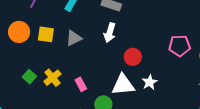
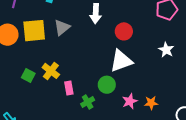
yellow square: (46, 34) -> (34, 31), size x1.4
white star: (150, 82) -> (166, 50), moved
pink rectangle: (81, 84) -> (69, 88), moved, turned 32

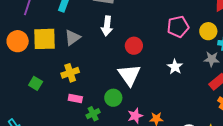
white triangle: (121, 61) -> (129, 75), turned -50
yellow cross: (51, 71) -> (70, 73), moved, turned 30
pink rectangle: (69, 88) -> (75, 99), turned -72

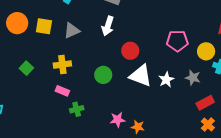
yellow square: (44, 39) -> (44, 26), size x0.7
gray star: (212, 59) -> (193, 78), moved
white triangle: (129, 75) -> (141, 76), moved, turned -45
green circle: (113, 98) -> (103, 75), moved

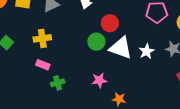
green circle: (103, 75) -> (96, 42), moved
pink star: (118, 120) -> (99, 80), moved

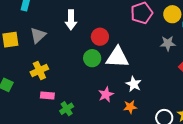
white star: (147, 51) -> (134, 84), moved

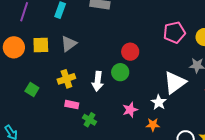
white arrow: (71, 20) -> (98, 81), moved
white triangle: (117, 57) -> (175, 83), moved, turned -45
green cross: (67, 109) -> (90, 120), turned -32

